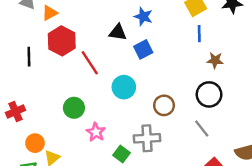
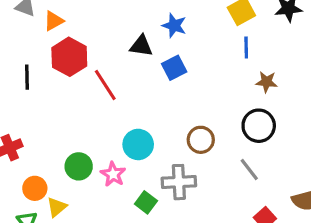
cyan circle: (124, 87) -> (138, 144), moved
green circle: (74, 108) -> (79, 166), moved

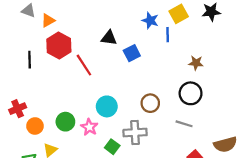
blue star: (174, 26) -> (150, 20), moved
blue line: (246, 47) -> (168, 35), moved
gray line: (249, 170) -> (184, 124), turned -35
orange circle: (35, 188) -> (35, 126), moved

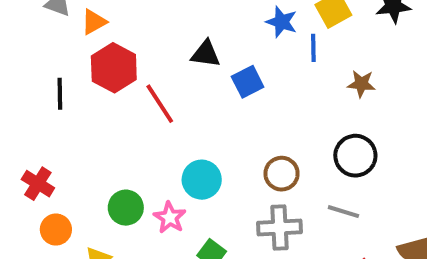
brown star: (196, 63) -> (361, 84), moved
red cross: (18, 109) -> (38, 184), turned -35
orange circle: (35, 126) -> (56, 230), moved
gray cross: (135, 133) -> (280, 228), moved

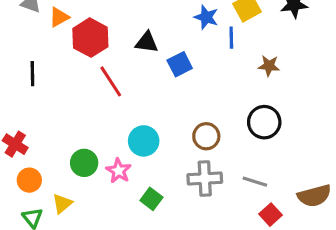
red hexagon: (114, 68) -> (90, 38), moved
gray line: (343, 212) -> (255, 182), moved

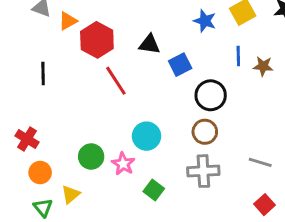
blue line: (231, 38) -> (238, 56), moved
black circle: (264, 122) -> (211, 95), moved
gray line: (255, 182) -> (260, 162), moved

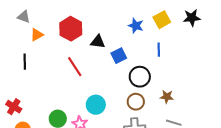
orange triangle: (68, 21) -> (37, 35), moved
red hexagon: (97, 40) -> (71, 29), moved
brown star: (263, 66) -> (167, 97), moved

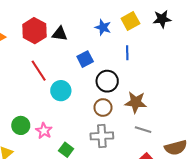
black triangle: (98, 42) -> (60, 34), moved
brown star: (167, 97) -> (136, 102), size x1.5
cyan circle: (96, 105) -> (61, 91), moved

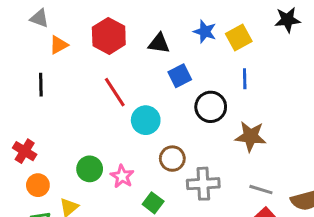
yellow square: (130, 21) -> (239, 37), moved
black triangle: (60, 34) -> (159, 43), moved
blue line: (127, 53) -> (245, 79), moved
brown circle: (103, 108) -> (172, 159), moved
gray line: (143, 130) -> (261, 190), moved

